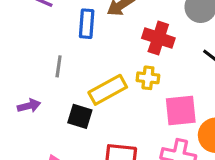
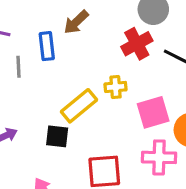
red cross: (158, 38) -> (137, 44), moved, turned -36
gray line: (59, 66) -> (19, 67), moved

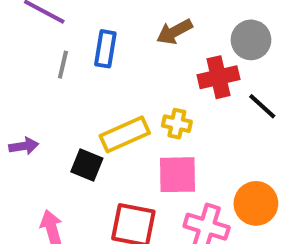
brown arrow: (76, 22) -> (174, 32), moved
pink square: (153, 112) -> (178, 175), moved

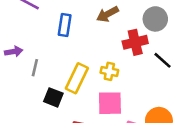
gray line: (63, 65) -> (35, 68), moved
yellow rectangle: (125, 134) -> (77, 78), turned -40
purple arrow: (24, 146) -> (14, 52), moved

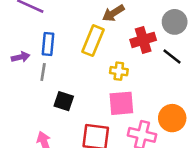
gray circle: (155, 19) -> (175, 22), moved
blue rectangle: (65, 25) -> (48, 44), moved
yellow rectangle: (77, 78) -> (93, 41), moved

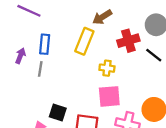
purple arrow: (21, 57) -> (20, 56), turned -56
black square: (64, 101) -> (58, 113), moved

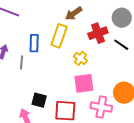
blue rectangle: (45, 44) -> (34, 43), moved
yellow cross: (107, 68) -> (80, 58), turned 32

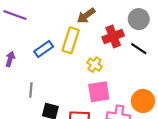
blue rectangle: (34, 43) -> (44, 49), turned 54
gray line: (21, 62) -> (31, 90), moved

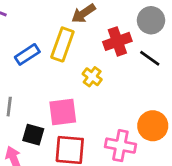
pink square: (99, 92) -> (63, 112), moved

